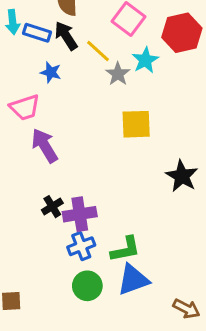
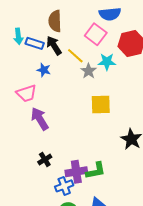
cyan star: (145, 60) -> (107, 62), turned 30
purple cross: (80, 214) -> (76, 172), moved
green L-shape: (125, 249) -> (96, 171), moved

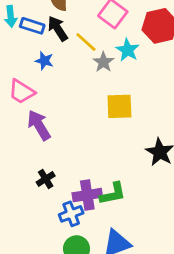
cyan star: (107, 62) -> (128, 50), turned 30
pink trapezoid: (26, 93) -> (21, 92), turned 50

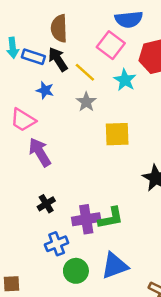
gray star: (103, 62) -> (86, 102), moved
blue cross: (71, 214) -> (57, 244), moved

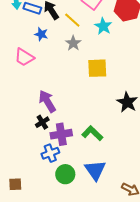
purple arrow: (40, 152) -> (47, 101), moved
green L-shape: (111, 218) -> (92, 133), turned -125
purple cross: (86, 219) -> (61, 134), moved
blue triangle: (115, 266) -> (95, 170), turned -45

